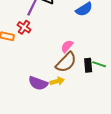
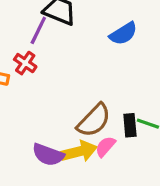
pink semicircle: (67, 46) -> (105, 147), moved
yellow arrow: (57, 81) -> (79, 151), size x1.5

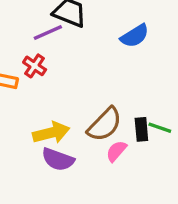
purple line: (38, 30) -> (48, 33), turned 40
yellow arrow: (79, 151) -> (51, 133), moved

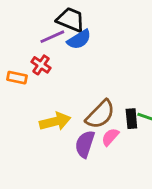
blue semicircle: (135, 36) -> (79, 39), moved
purple semicircle: (58, 159) -> (85, 144), moved, turned 88

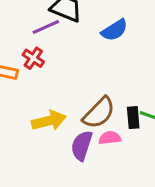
blue semicircle: (79, 39) -> (114, 30), moved
pink semicircle: (110, 137) -> (110, 138), turned 42

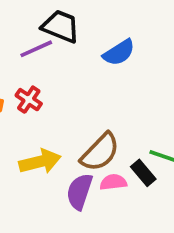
red cross: (33, 58) -> (29, 100), moved
black rectangle: (133, 118) -> (143, 173), moved, turned -35

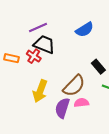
black trapezoid: (61, 26) -> (44, 44), moved
yellow arrow: (40, 162) -> (40, 91), turned 125
black rectangle: (143, 173) -> (98, 67), moved

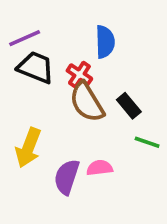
blue semicircle: (85, 30) -> (105, 42), turned -60
red cross: (34, 56) -> (79, 75), moved
brown semicircle: (74, 86) -> (87, 102), moved, turned 105

